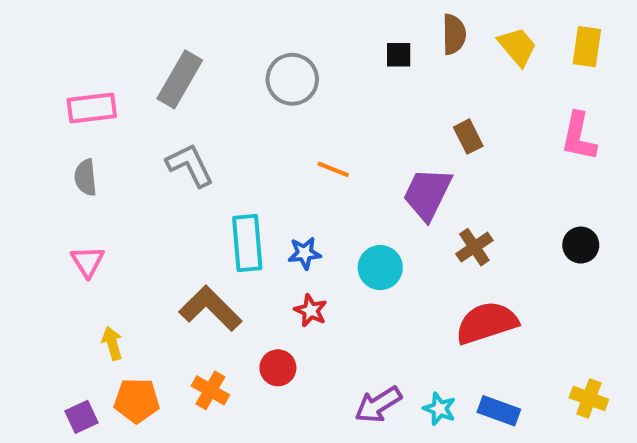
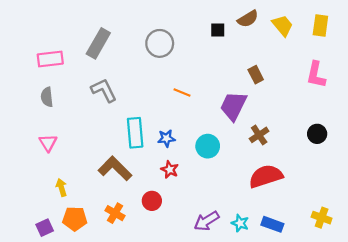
brown semicircle: (454, 34) -> (248, 19), turned 60

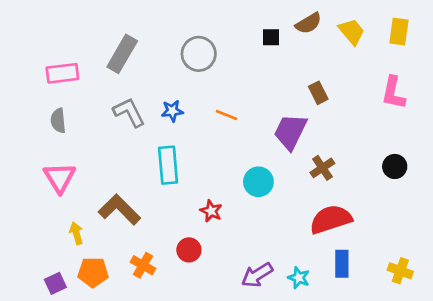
blue star: (166, 138) -> (172, 111), moved
pink triangle: (48, 143) -> (60, 178), size x1.4
brown L-shape: (115, 168) -> (119, 210), moved
blue rectangle: (272, 224) -> (342, 264), moved, turned 70

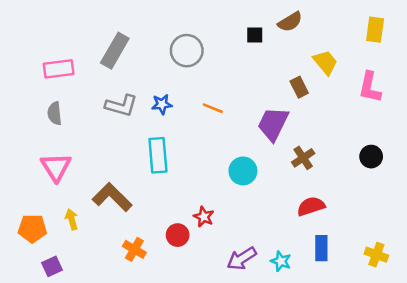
yellow trapezoid: (352, 32) -> (325, 62), moved
gray L-shape: (129, 112) -> (121, 106), turned 132
red star: (211, 211) -> (204, 217), moved
red semicircle: (331, 219) -> (311, 206), size x0.7
orange pentagon: (93, 272) -> (32, 228), moved

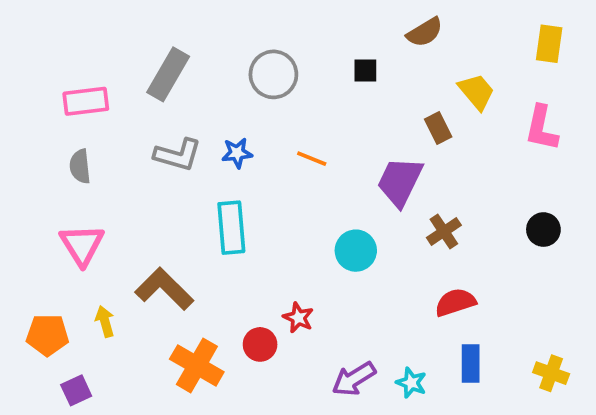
black square: (255, 35) -> (365, 71), moved
orange cross: (134, 249) -> (197, 365), size x1.5

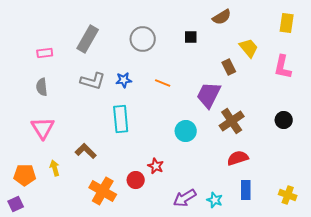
pink rectangle: (86, 101) -> (45, 53), size x0.7
brown cross: (444, 231) -> (232, 121), size x1.4
brown L-shape: (164, 289) -> (86, 151), size x0.7
purple square: (76, 390) -> (16, 204), moved

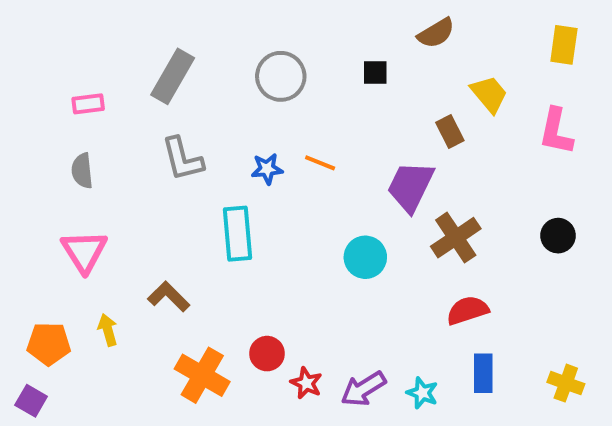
blue star: (124, 80) -> (267, 169), moved
gray L-shape: (93, 81) -> (182, 159), turned 60
red star: (156, 166) -> (306, 383), moved
purple square: (16, 204) -> (31, 401), turned -35

